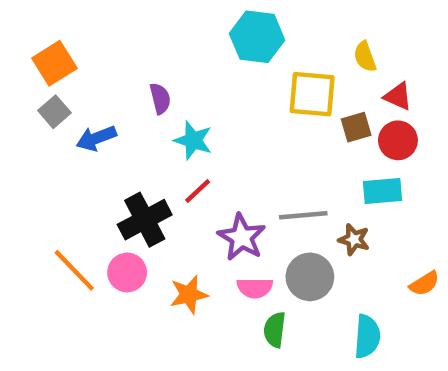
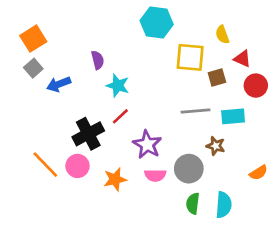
red circle: (398, 140) -> (256, 86), moved
gray line: (303, 215) -> (195, 111), moved
green semicircle: (275, 330) -> (193, 203), moved

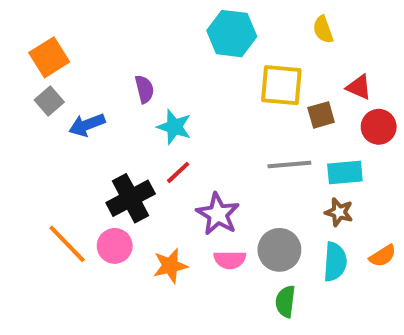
yellow semicircle: (222, 35) -> (323, 30), moved
brown star: (216, 146) -> (339, 212), moved
cyan semicircle: (224, 205) -> (335, 262), moved

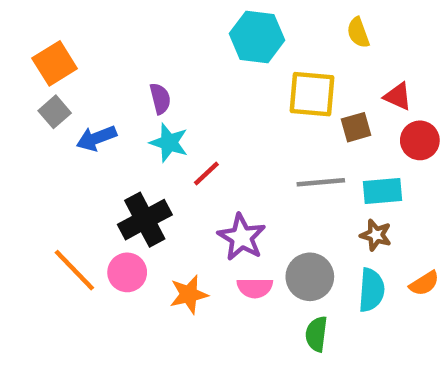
cyan star: (174, 127) -> (169, 143), moved
red line: (178, 172) -> (206, 173), moved

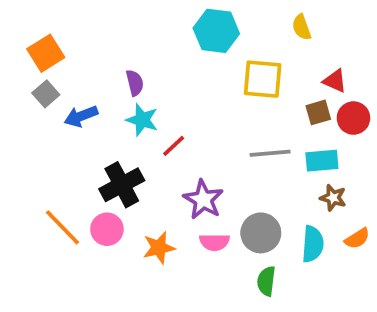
brown square: (356, 127) -> (318, 112), moved
brown star: (376, 235) -> (333, 198), moved

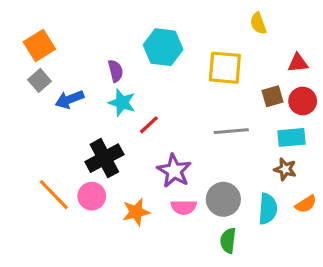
cyan hexagon: (216, 31) -> (163, 47), moved
red triangle: (335, 81) -> (298, 63), moved, turned -30
cyan rectangle: (322, 161) -> (292, 137), moved

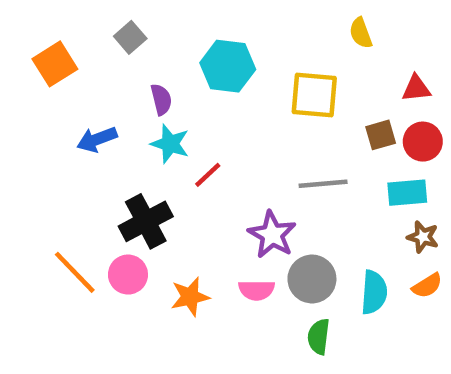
gray square: (39, 80) -> (130, 37), moved
brown star: (285, 169) -> (423, 237), moved
purple star: (174, 171) -> (272, 235), moved

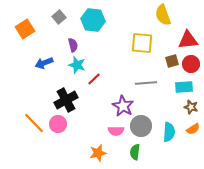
yellow semicircle: (361, 33) -> (163, 15), size x1.5
cyan hexagon: (228, 66) -> (93, 20), moved
red triangle: (416, 88) -> (188, 40), size x1.5
orange star: (190, 297) -> (98, 153), moved
green semicircle: (319, 337) -> (135, 152), moved

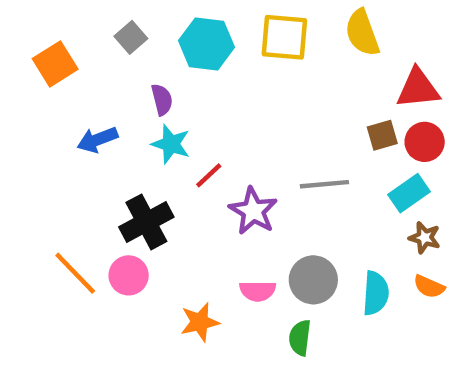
yellow square: (142, 43) -> (284, 37), moved
cyan rectangle: (184, 87) -> (409, 193), turned -30
purple star: (123, 106) -> (253, 211), moved
orange semicircle: (193, 129) -> (429, 287), turned 56
orange star: (98, 153) -> (200, 322), moved

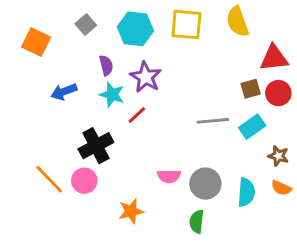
orange square: (55, 64) -> (36, 42), turned -32
cyan rectangle: (409, 193) -> (252, 127), moved
purple star: (253, 211) -> (146, 77), moved
pink semicircle: (258, 291) -> (169, 176), moved

